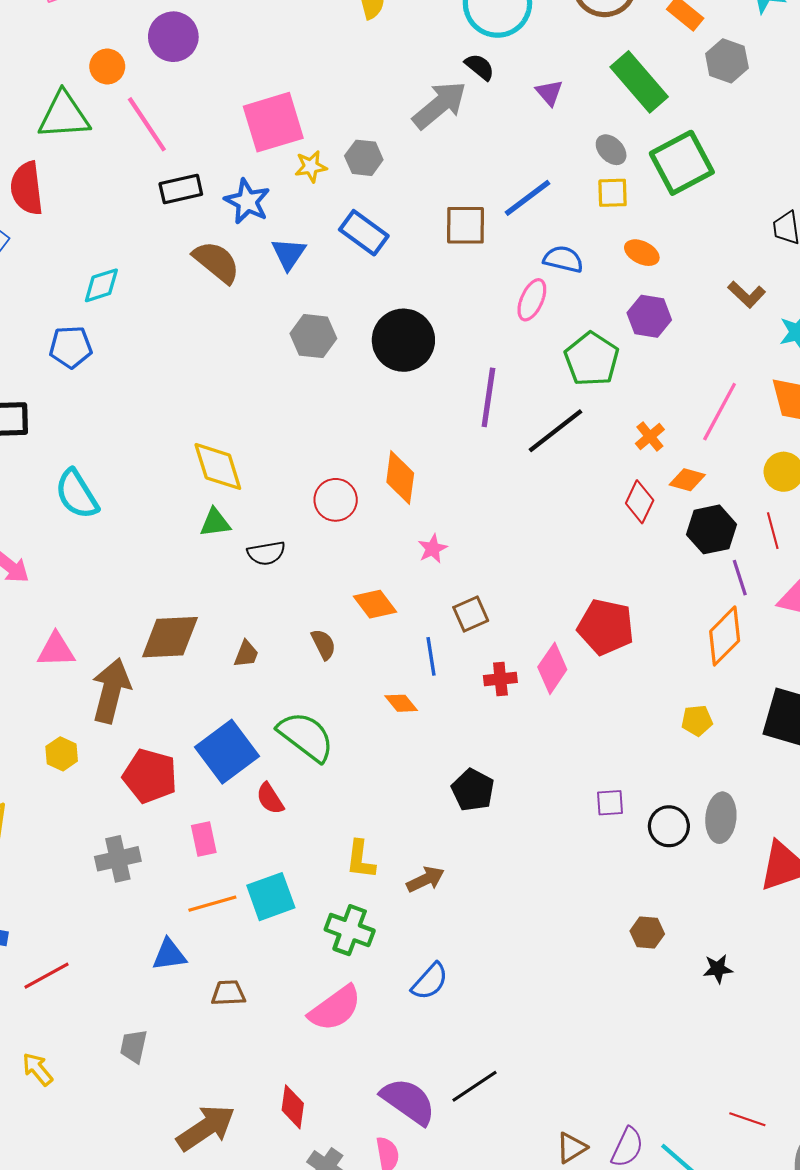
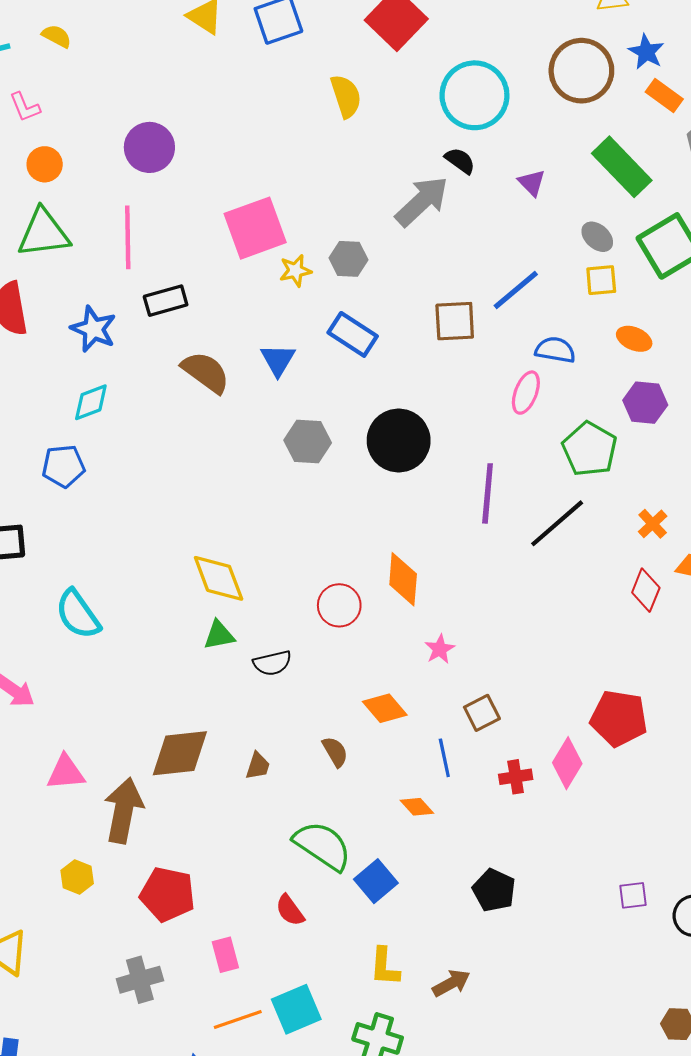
orange circle: (107, 66) -> (45, 164), moved
pink line: (147, 124) -> (128, 237), turned 36
blue star: (247, 201) -> (93, 329), moved
blue square: (227, 752) -> (376, 881), moved, size x0.7

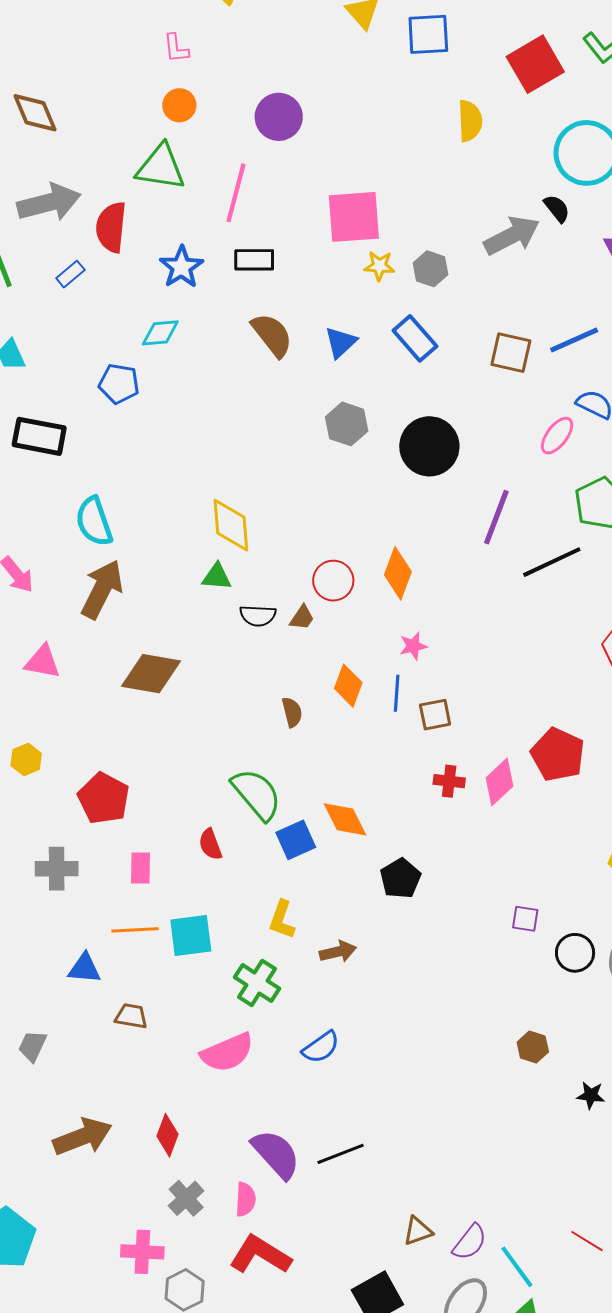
orange diamond: (385, 708) -> (348, 686), turned 45
blue line: (444, 758) -> (397, 693), moved
brown trapezoid: (258, 766) -> (302, 618), moved
orange diamond: (417, 807) -> (345, 819), moved, size x1.5
brown arrow: (124, 810) -> (102, 589), moved

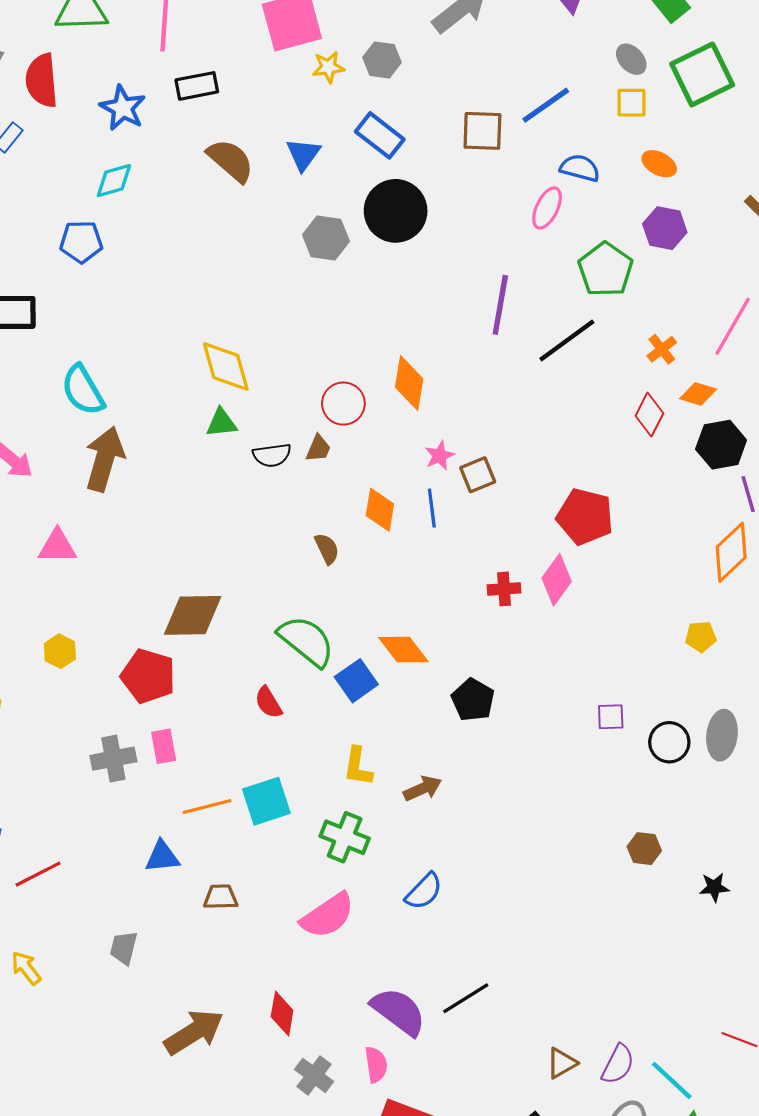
black circle: (429, 446) -> (396, 211), moved
brown diamond: (151, 674) -> (193, 615), moved
brown square: (435, 715) -> (478, 475), moved
red pentagon: (558, 755) -> (585, 517), moved
pink rectangle: (140, 868) -> (164, 746), moved

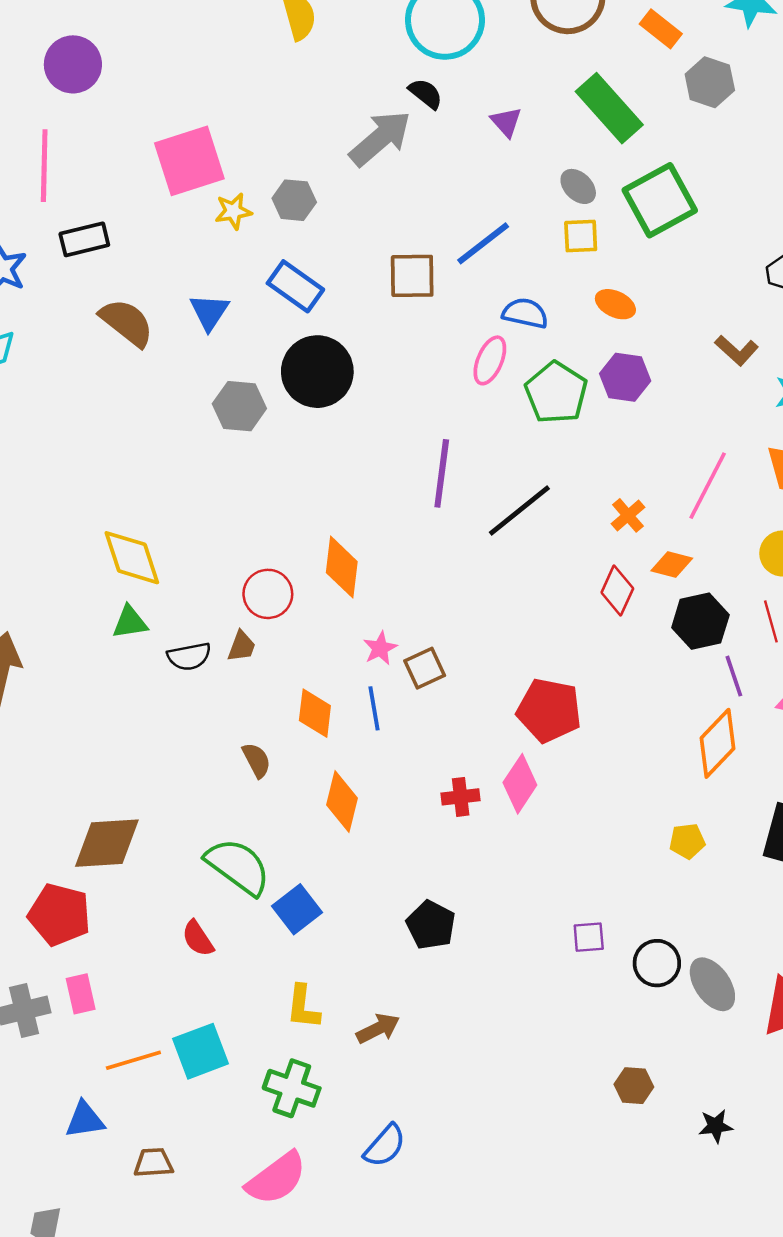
green pentagon: (606, 270) -> (556, 393), moved
orange diamond: (403, 650) -> (342, 801), moved, turned 54
gray ellipse: (722, 735) -> (712, 984), moved, turned -39

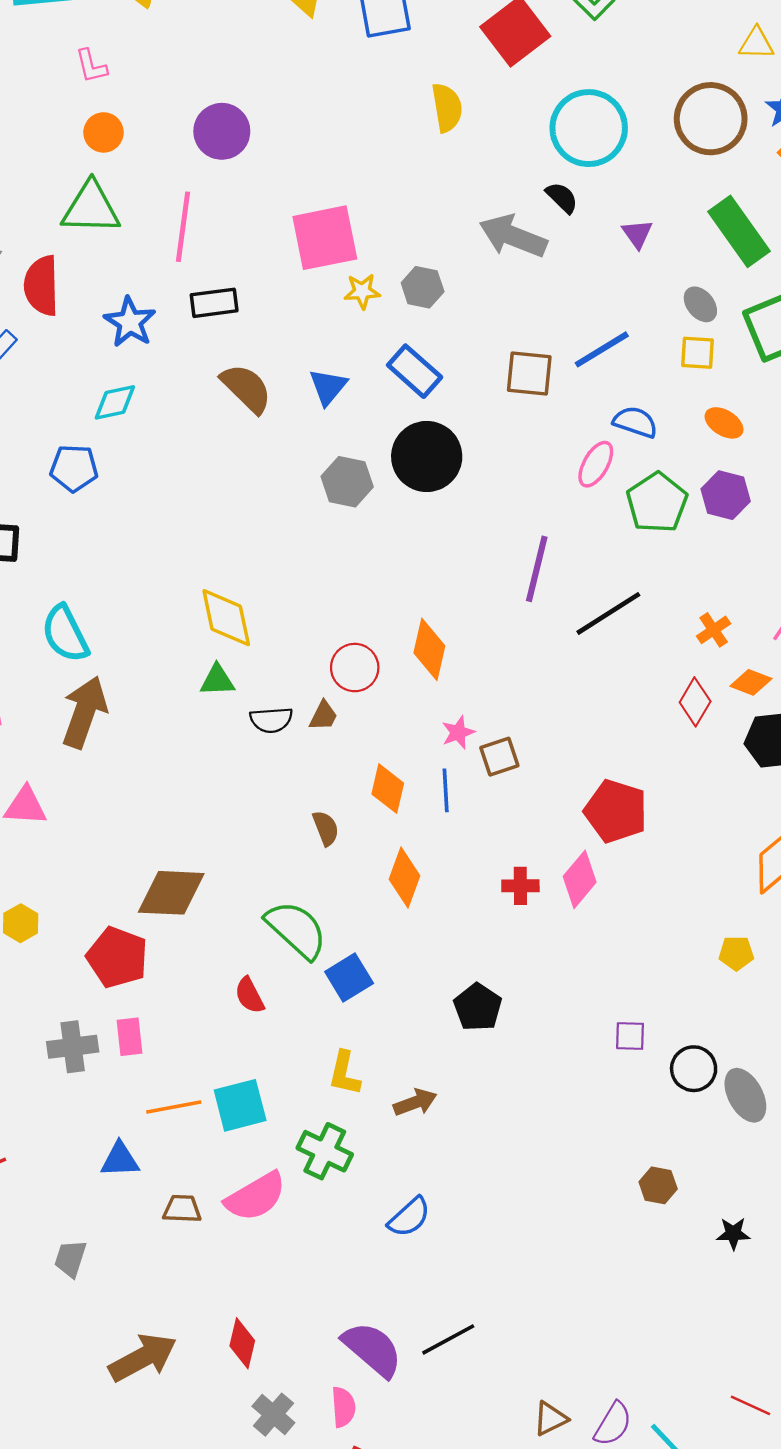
gray arrow: (380, 138) -> (513, 236), turned -124
pink semicircle: (276, 1178) -> (256, 1197), moved

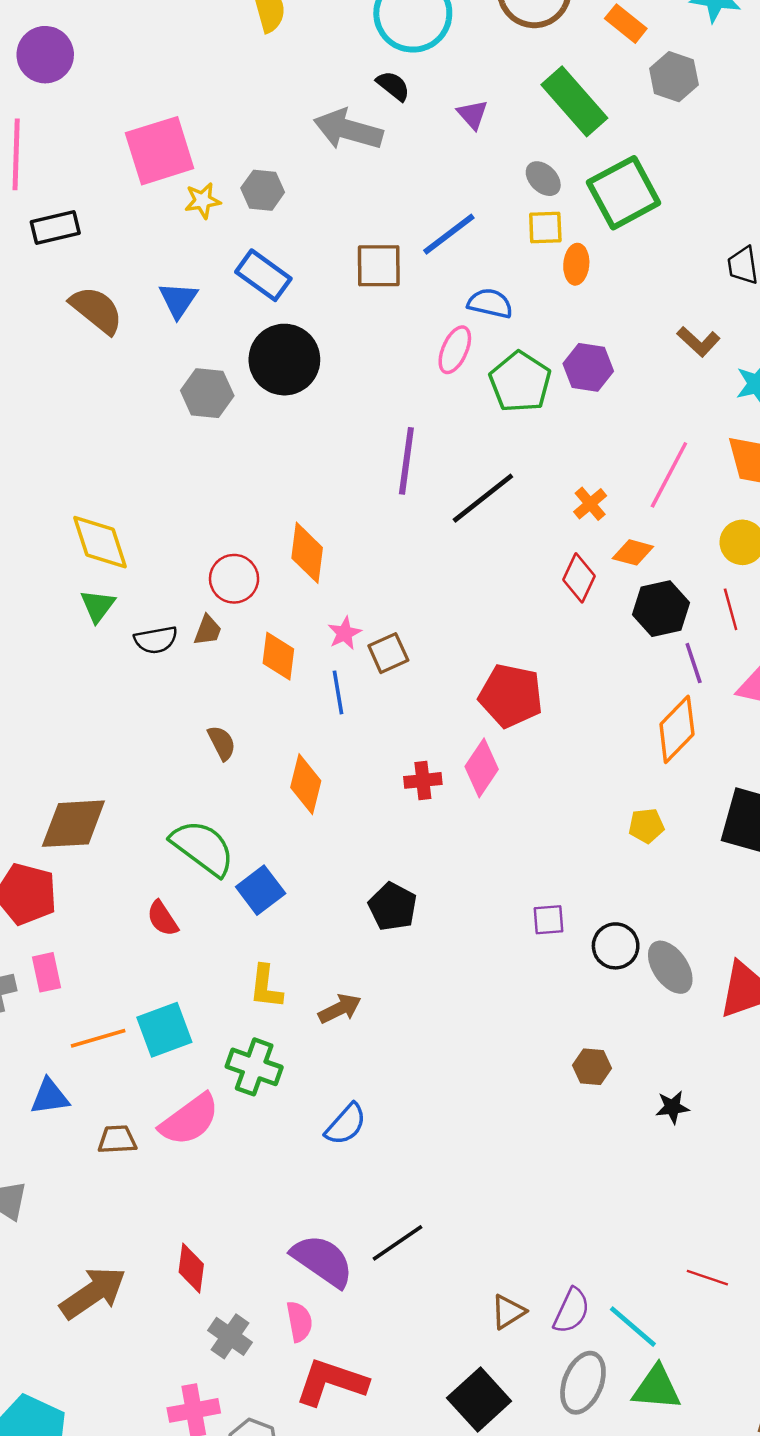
orange ellipse: (724, 423) -> (576, 264), moved, turned 69
green triangle: (217, 680) -> (98, 606), turned -45
orange diamond: (388, 789) -> (278, 656), moved

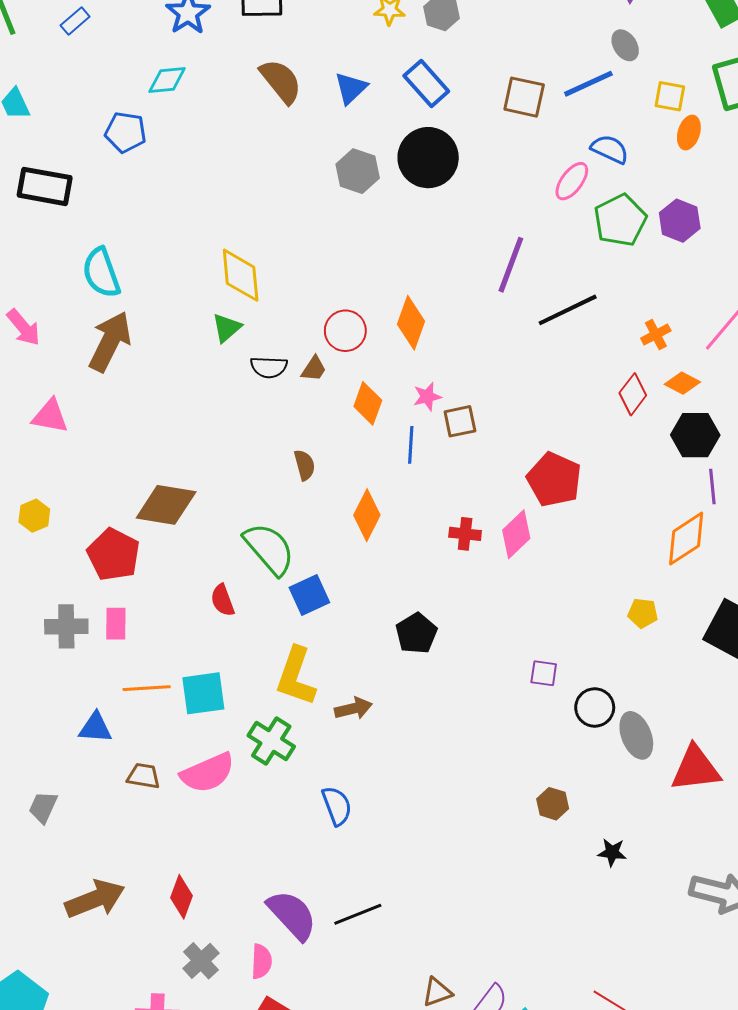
gray ellipse: (543, 179) -> (625, 45), moved
yellow L-shape: (266, 987) -> (296, 676), size x1.5
blue semicircle: (346, 1124) -> (337, 806), turned -75

